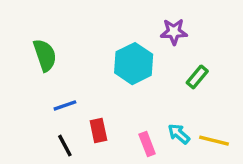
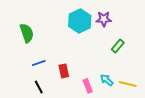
cyan hexagon: (134, 64) -> (80, 21), moved
red rectangle: (98, 131) -> (64, 71), moved

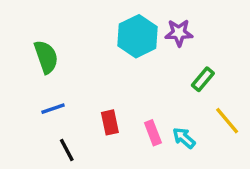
blue line: (39, 63) -> (53, 109), moved
yellow line: (128, 84) -> (227, 121), moved, turned 36
pink rectangle: (88, 86) -> (153, 133), moved

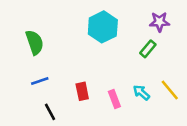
purple star: (179, 33) -> (159, 22), moved
green rectangle: (203, 79) -> (148, 49), moved
cyan arrow: (184, 138) -> (141, 93), moved

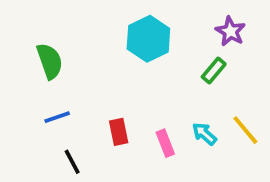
purple star: (159, 22) -> (230, 31), turned 30

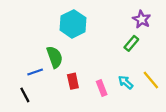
cyan hexagon: (148, 39) -> (73, 24), moved
green semicircle: (50, 61) -> (55, 57), moved
black line: (72, 162) -> (25, 95), moved

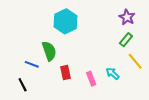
green rectangle: (131, 43) -> (126, 40), moved
blue line: (35, 72) -> (32, 64), turned 40
yellow line: (151, 80) -> (135, 61), moved

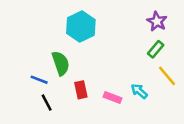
pink rectangle: (91, 79) -> (113, 97), turned -48
black line: (23, 85) -> (47, 103), moved

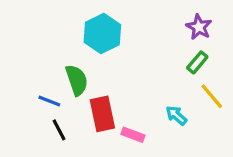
red rectangle: (81, 90) -> (102, 114), size x1.5
pink rectangle: (113, 97) -> (133, 135), moved

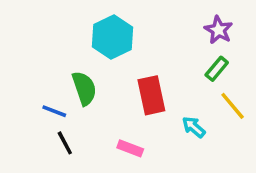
red rectangle: (102, 114) -> (151, 95), moved
pink rectangle: (133, 135) -> (130, 148), moved

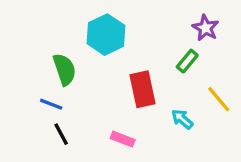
green rectangle: (217, 69) -> (187, 61), moved
green semicircle: (84, 88) -> (64, 69), moved

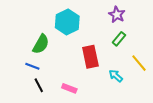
purple star: (205, 28) -> (117, 15), moved
green semicircle: (64, 69) -> (41, 44), turned 48
pink rectangle: (123, 139) -> (69, 88), moved

